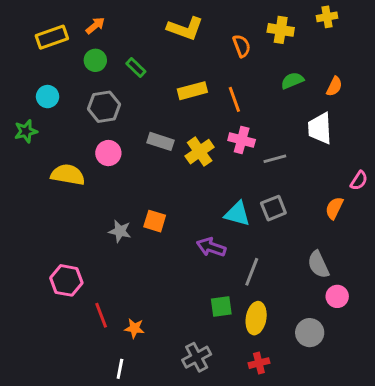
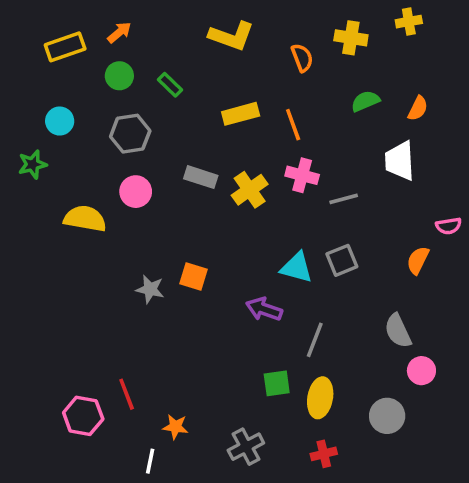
pink semicircle: (359, 181) -> (449, 226), turned 48
pink hexagon: (66, 280) -> (83, 416), moved
orange star: (134, 328) -> (175, 427), moved

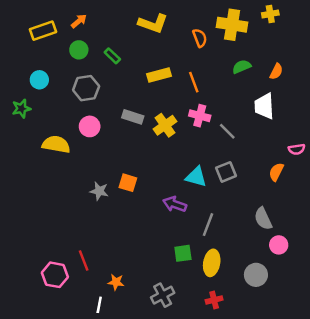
yellow cross: (351, 38) -> (232, 25), size x1.4
gray line: (344, 199) -> (227, 131), turned 60

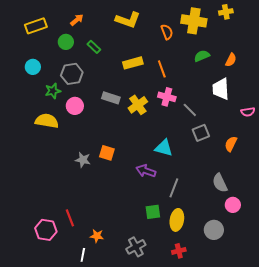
orange arrow: (79, 21) -> (77, 20), moved
green star: (21, 109) -> (53, 91), moved
pink semicircle: (297, 149) -> (248, 112), moved
gray square: (226, 172) -> (201, 133), moved

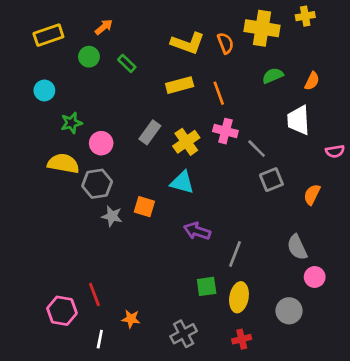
yellow L-shape: (128, 20) -> (188, 43), moved
gray hexagon: (72, 74) -> (97, 184), moved
gray rectangle: (111, 98) -> (150, 132), turned -72
cyan triangle: (164, 148) -> (182, 182), moved
white line: (83, 255) -> (100, 339), moved

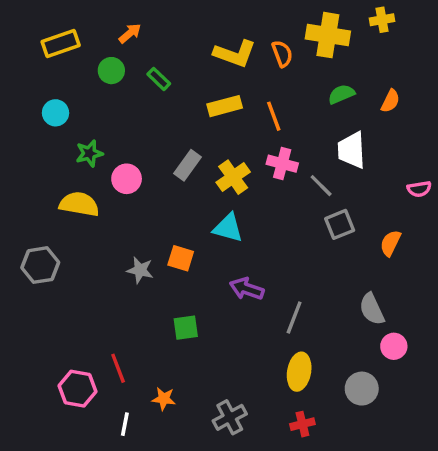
white trapezoid: (298, 120) -> (352, 150), moved
gray hexagon: (97, 184) -> (40, 265), moved
green square: (207, 286) -> (186, 328), moved

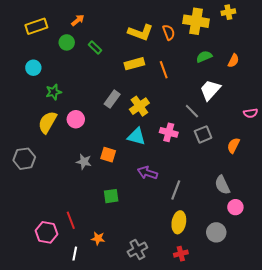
white trapezoid: (352, 150) -> (210, 90), turned 45
pink cross: (282, 164) -> (169, 132), moved
pink circle: (127, 179) -> (76, 119), moved
yellow semicircle: (79, 204) -> (47, 122), turned -70

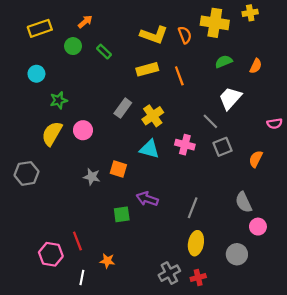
purple arrow: (148, 173) -> (147, 199), moved
gray cross: (137, 250) -> (169, 273), moved

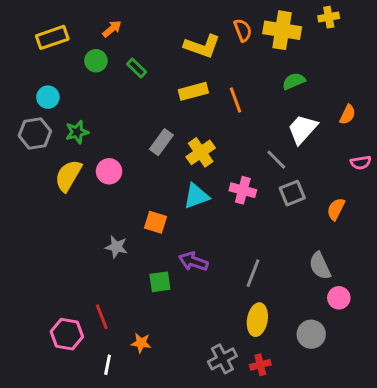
orange semicircle: (185, 35) -> (243, 30), moved
orange semicircle: (256, 66) -> (348, 115), moved
cyan triangle: (149, 149) -> (196, 196), turned -35
gray hexagon: (26, 173) -> (35, 133), moved
gray star: (92, 177) -> (116, 247), moved

